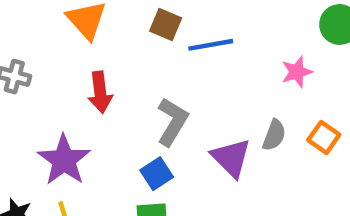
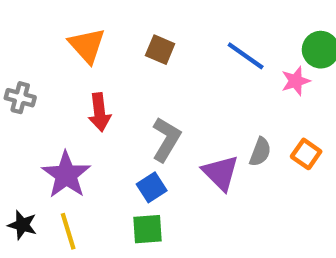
blue line: (211, 45) -> (246, 56), moved, turned 45
pink star: (297, 72) -> (296, 81), moved

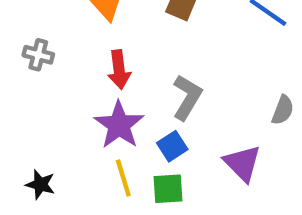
purple triangle: (221, 173) -> (242, 163), moved
purple star: (66, 175) -> (119, 125), moved
yellow line: (68, 231) -> (123, 178), moved

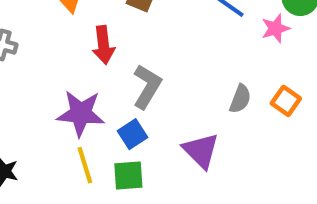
red arrow: (119, 70) -> (104, 45), moved
purple star: (119, 125) -> (81, 113), turned -30

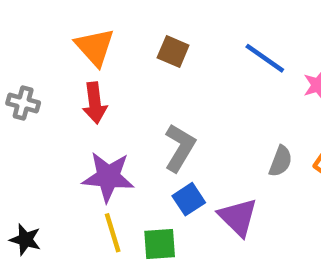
red arrow: (104, 45) -> (95, 103), moved
blue square: (133, 134) -> (189, 199), moved

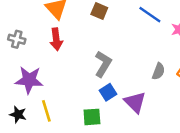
purple star: (108, 177) -> (29, 80), moved
yellow line: (113, 233) -> (46, 111), moved

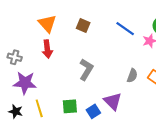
gray cross: (17, 39) -> (15, 57), moved
blue square: (108, 92) -> (93, 111), moved
green square: (92, 117) -> (70, 106), moved

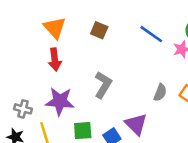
gray cross: (15, 57) -> (23, 109), moved
purple star: (25, 83) -> (60, 101), moved

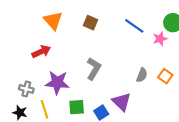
red arrow: (55, 59) -> (41, 52), moved, turned -108

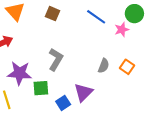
purple triangle: (122, 102) -> (83, 92), turned 30
green square: (77, 107) -> (41, 88), moved

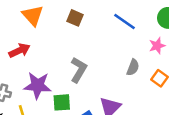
pink star: (122, 30) -> (157, 46), moved
gray semicircle: (104, 66) -> (133, 67), moved

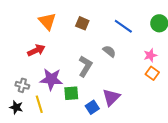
pink star: (157, 46) -> (150, 55), moved
gray semicircle: (133, 67) -> (109, 51), moved, turned -72

